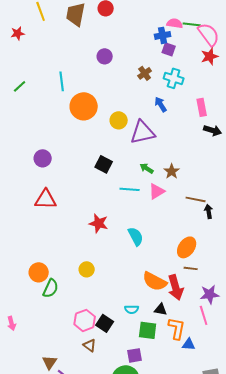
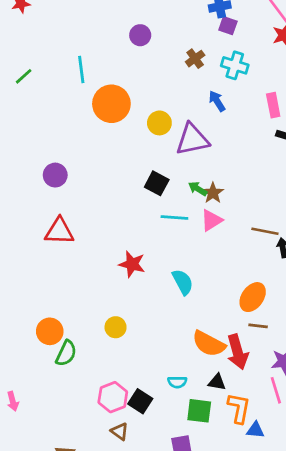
black square: (104, 164) -> (157, 183), moved
brown star: (172, 171) -> (213, 193), moved

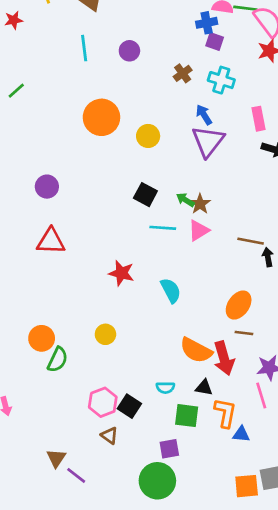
cyan line: (81, 69) -> (84, 48), moved
purple triangle: (192, 139) -> (208, 141), moved, turned -40

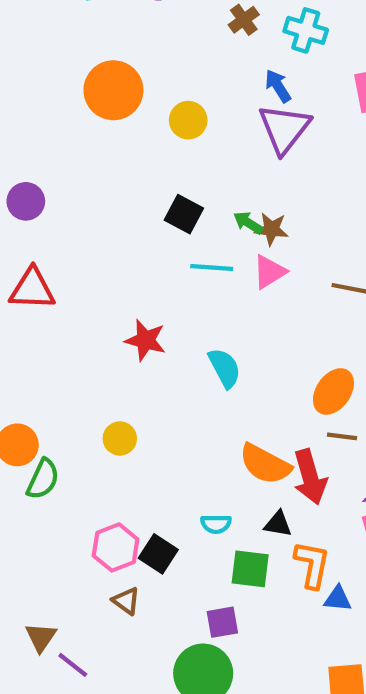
brown star: (200, 204) -> (272, 229), turned -30

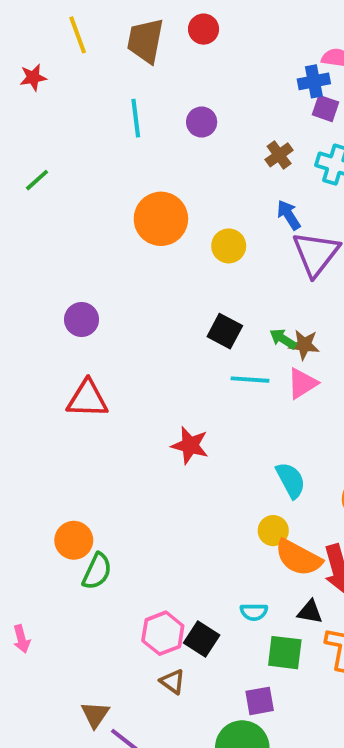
blue arrow: (278, 86) -> (289, 215), moved
cyan semicircle: (225, 368) -> (291, 480), moved
yellow circle: (120, 438) -> (273, 531), moved

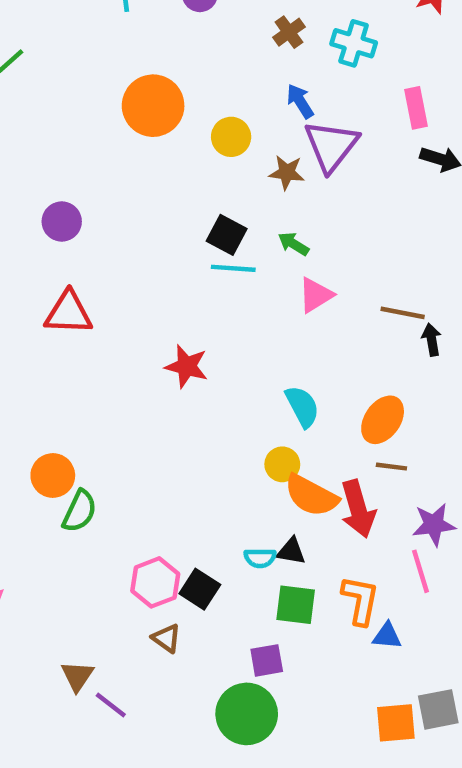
brown star: (304, 345) -> (287, 172), moved
cyan line: (250, 380) -> (233, 268), moved
black triangle: (310, 612) -> (291, 551), moved

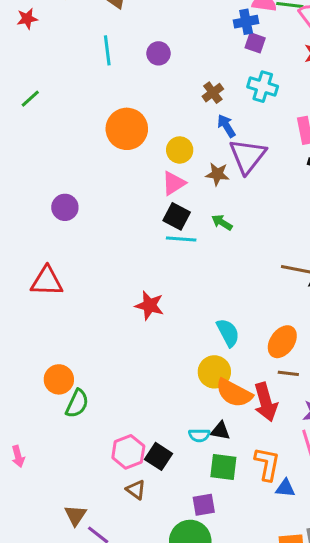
brown cross: (289, 32) -> (213, 93), moved
pink triangle: (316, 295) -> (174, 183), moved
red triangle: (68, 313) -> (47, 281), moved
yellow circle: (282, 464) -> (214, 372), size x1.4

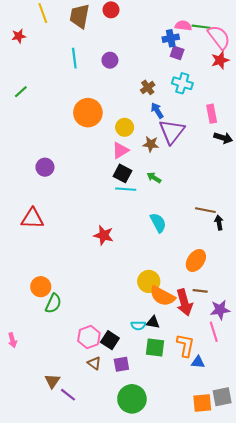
cyan semicircle: (228, 333) -> (158, 223), moved
brown line: (288, 373) -> (200, 291), moved
purple square: (204, 505) -> (121, 364), moved

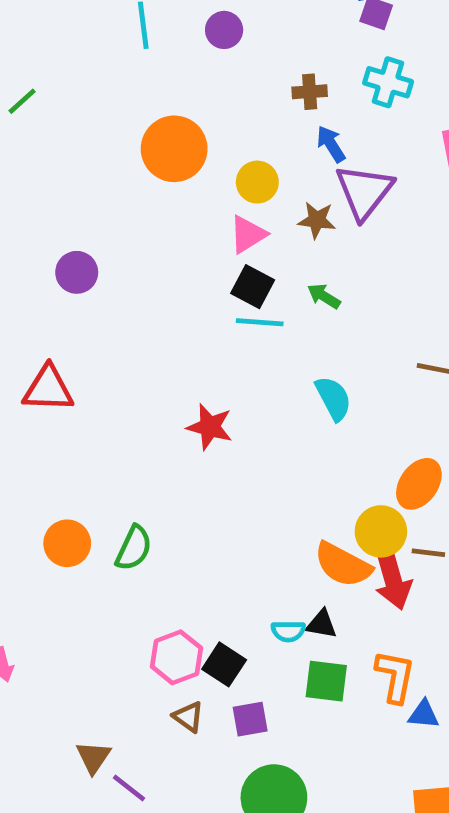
brown cross: (148, 87) -> (310, 92), turned 32
yellow circle: (149, 281) -> (381, 531), moved
green semicircle: (53, 303) -> (134, 548), moved

